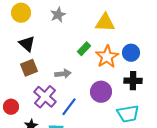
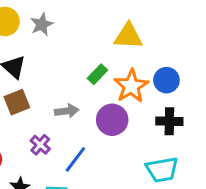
gray star: (58, 15) -> (42, 24), moved
purple circle: (101, 92) -> (112, 120), moved
purple cross: (45, 97) -> (40, 145), size x0.6

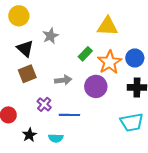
gray star: (42, 24) -> (50, 36), moved
blue line: (75, 159) -> (69, 115), turned 54

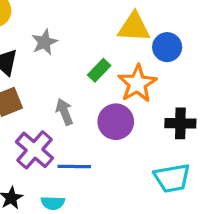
blue circle: (135, 58) -> (167, 47), moved
gray arrow: (63, 80) -> (64, 112), turned -105
purple cross: (44, 104) -> (35, 150), size x1.6

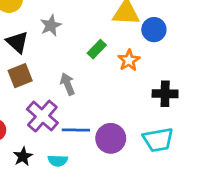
orange star: (137, 84) -> (129, 60), size x0.7
purple circle: (116, 122) -> (111, 138), moved

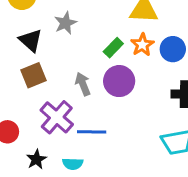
blue circle: (154, 30) -> (173, 49), moved
orange star: (129, 60) -> (142, 45), moved
purple circle: (111, 138) -> (119, 81), moved

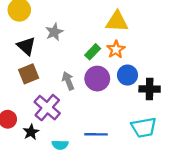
blue circle: (173, 49) -> (127, 75), moved
blue line: (92, 132) -> (96, 134), moved
black star: (36, 159) -> (31, 132), moved

